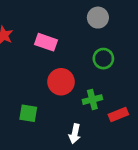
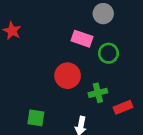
pink rectangle: (46, 42) -> (82, 39), moved
green square: (28, 113) -> (36, 118), moved

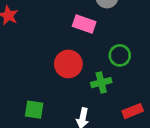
green circle: (108, 53) -> (120, 55), moved
red rectangle: (123, 107) -> (133, 111), moved

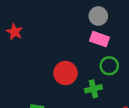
pink rectangle: (84, 24) -> (99, 39), moved

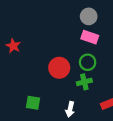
red star: (15, 32) -> (13, 46), moved
green circle: (109, 66) -> (88, 62), moved

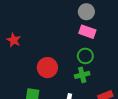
red circle: (59, 68) -> (47, 68), moved

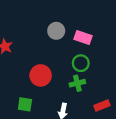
gray circle: (86, 12) -> (56, 31), moved

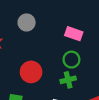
gray circle: (56, 31) -> (27, 22), moved

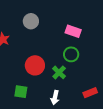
green cross: (68, 80) -> (59, 72), moved, turned -32

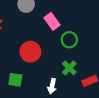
pink rectangle: (73, 31) -> (52, 21), moved, turned 35
green cross: (59, 72) -> (69, 68), moved

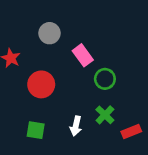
red circle: (30, 52) -> (41, 84), moved
white arrow: (52, 86) -> (76, 126), moved

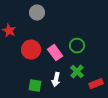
pink rectangle: (83, 55) -> (55, 53), moved
green square: (36, 130) -> (35, 86), moved

